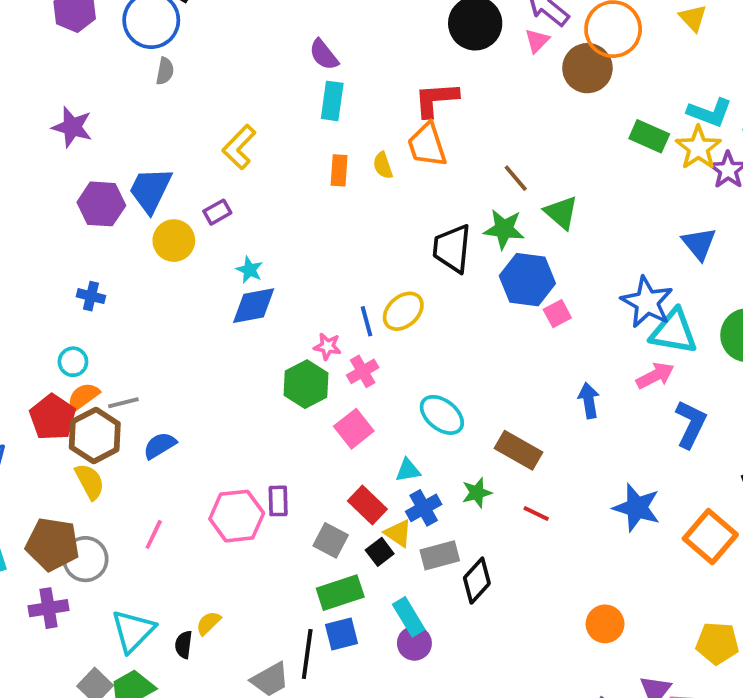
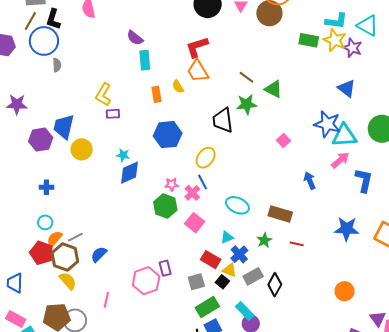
purple rectangle: (217, 212) -> (113, 114), moved, turned 40
blue hexagon: (527, 280) -> (168, 135), moved
blue line: (367, 321) -> (202, 182), moved
gray square: (331, 540) -> (196, 282), turned -30

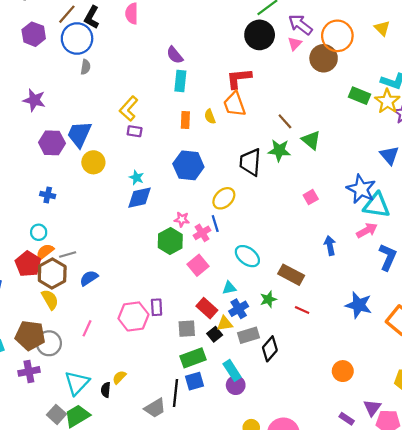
yellow triangle: (229, 270) -> (225, 323), turned -42

